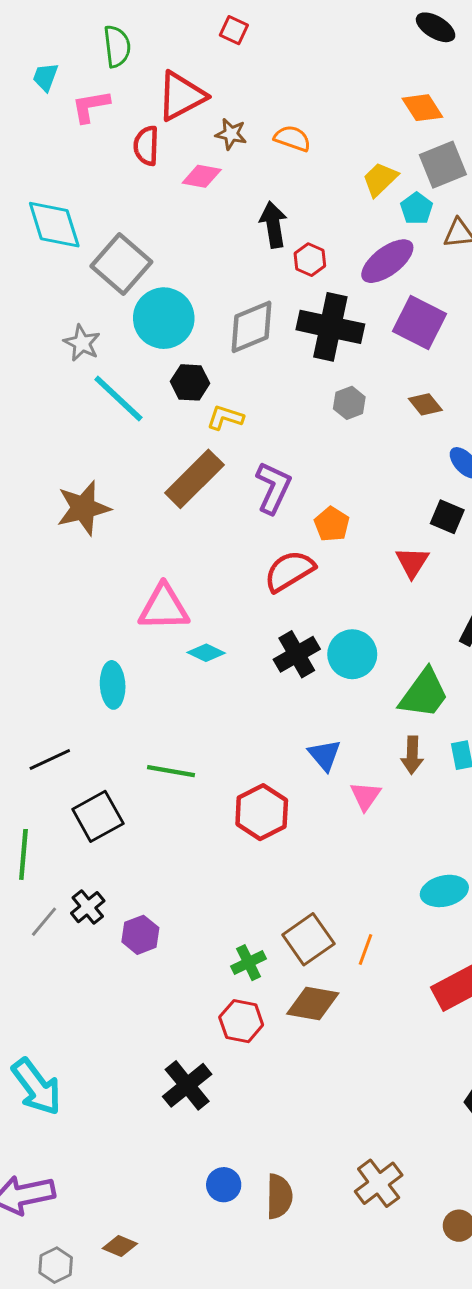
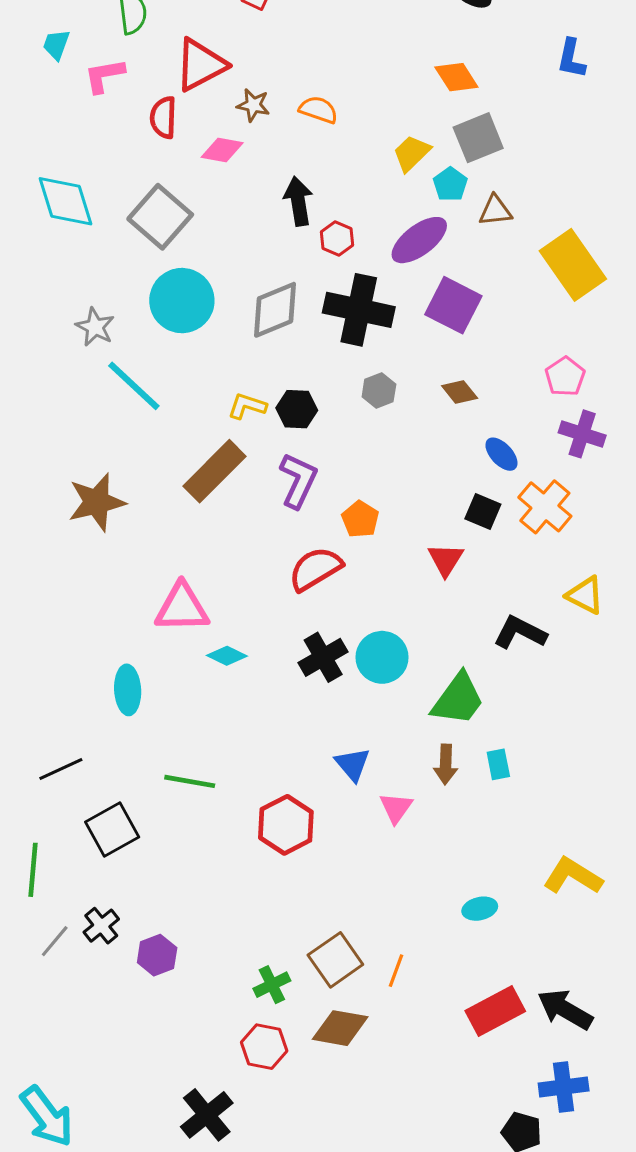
gray square: (121, 264) -> (160, 217), moved
black hexagon: (190, 382) -> (297, 409), moved
cyan ellipse: (444, 891) -> (480, 909), size x0.7

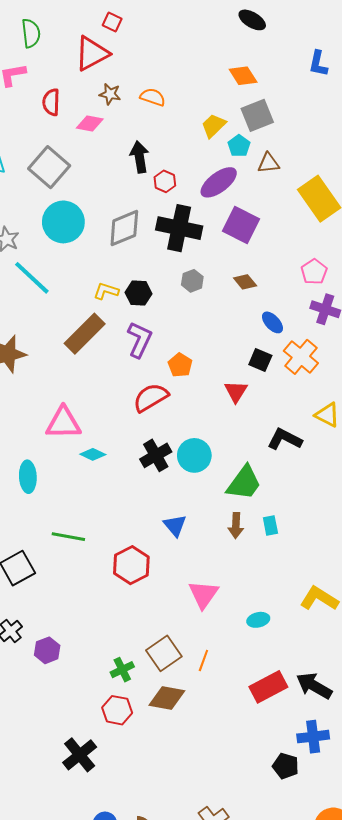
red triangle: (201, 65) -> (92, 53), moved
pink triangle: (396, 808) -> (203, 594), moved, size x1.4

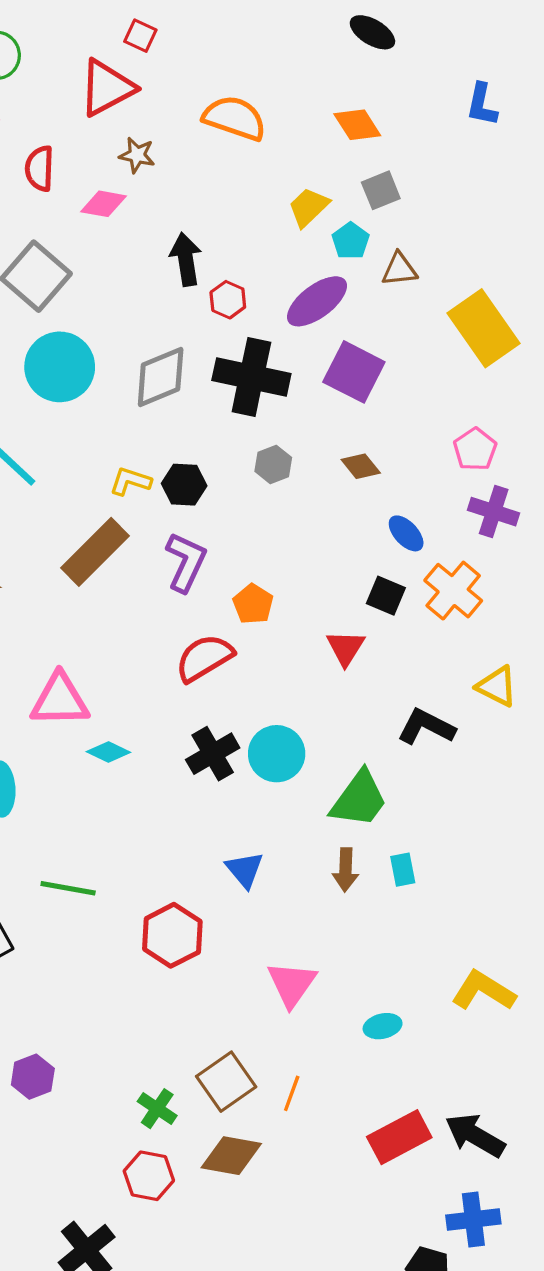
orange semicircle: (153, 97) -> (235, 118), moved, size x1.5
gray square: (257, 115) -> (381, 190), size x0.7
green cross: (122, 670) -> (157, 1109), turned -30

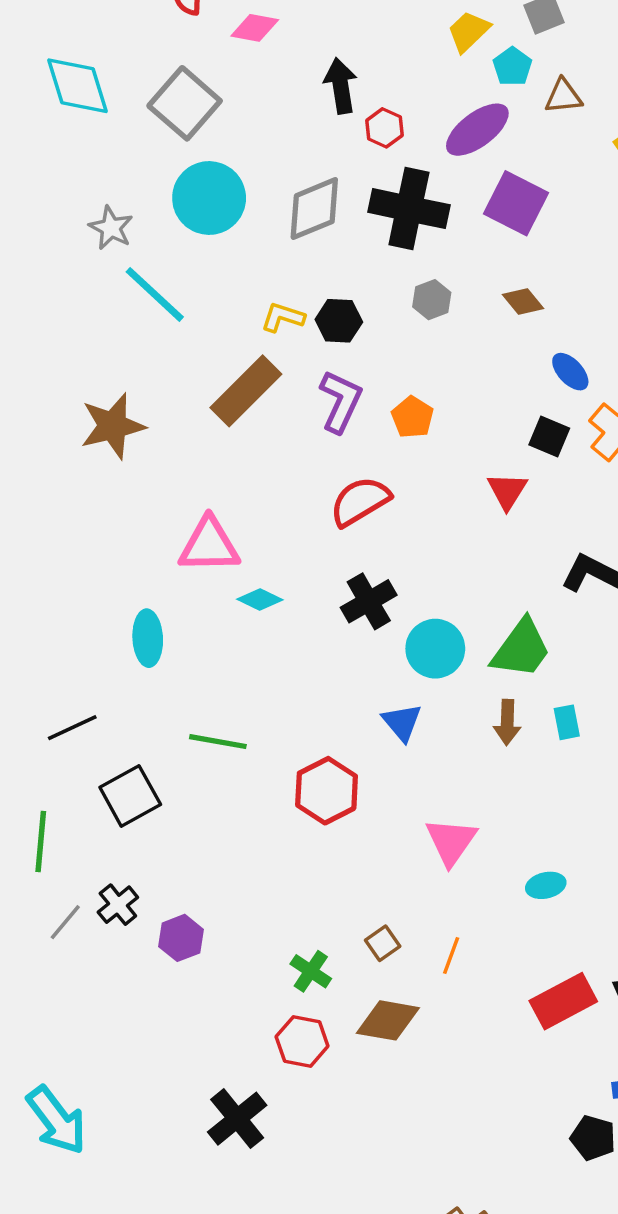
orange pentagon: (253, 604) -> (412, 417), moved
cyan circle: (277, 754) -> (435, 649), moved
brown square: (226, 1082) -> (383, 943), size x0.6

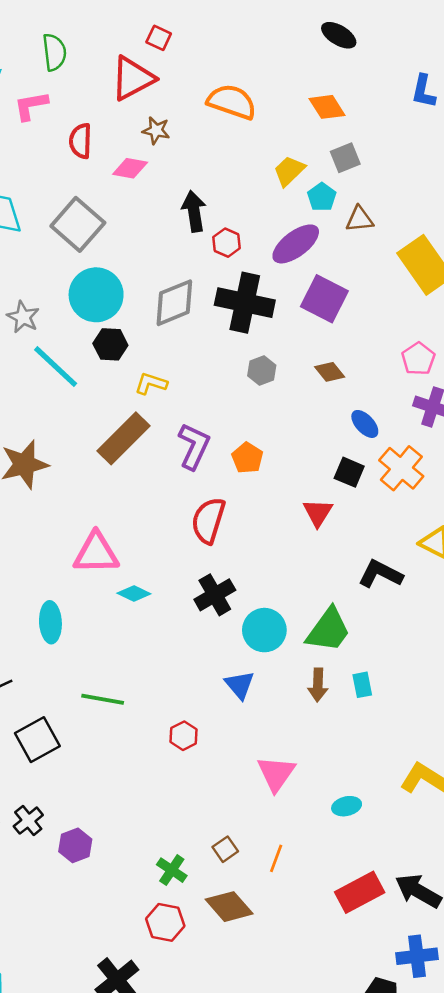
black hexagon: (339, 321) -> (110, 344), moved
red semicircle: (360, 501) -> (208, 520), turned -42
red hexagon: (327, 791) -> (184, 736), size x0.6
brown diamond: (388, 1020) -> (229, 907), turned 39

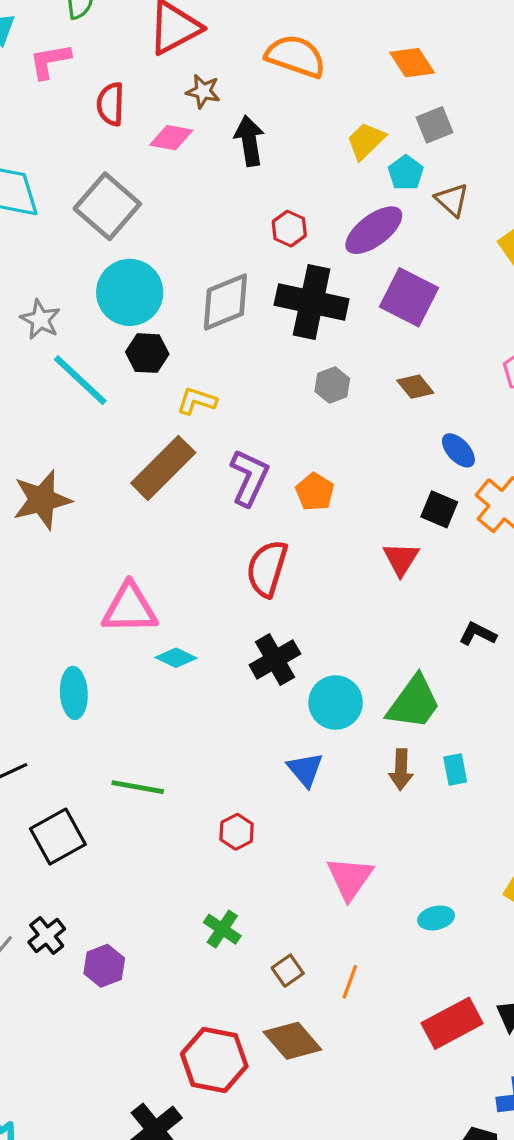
black arrow: (194, 211) -> (249, 141), moved
brown triangle: (360, 219) -> (452, 200), turned 48
black L-shape: (380, 574) -> (478, 634), size x0.7
green cross: (172, 870) -> (222, 929), moved
red hexagon: (165, 922) -> (214, 1060), size x1.4

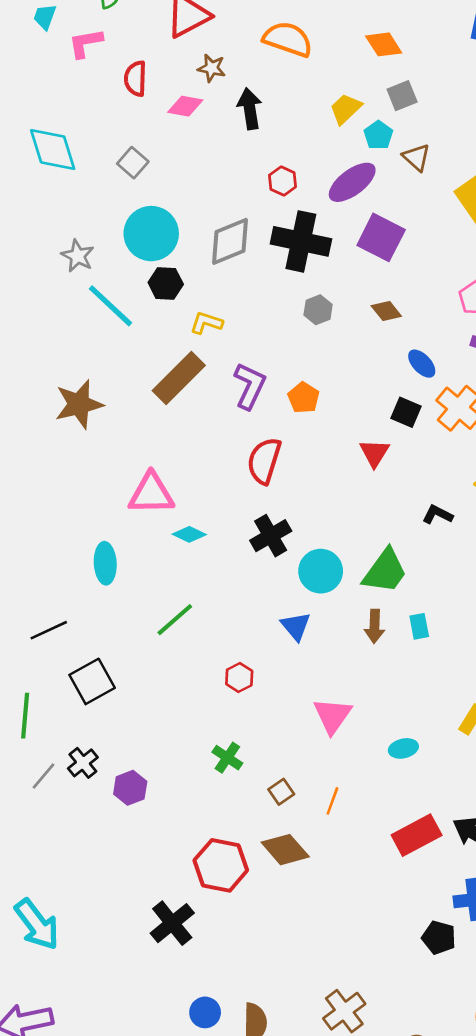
gray square: (107, 206) -> (133, 163), size x0.6
green line: (138, 787) -> (175, 620), moved, turned -51

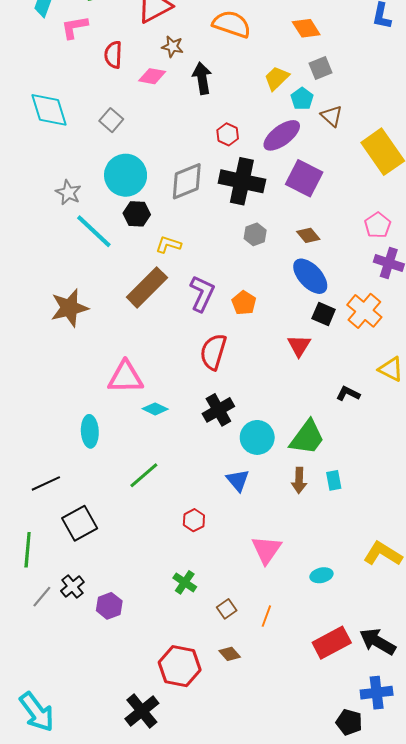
blue ellipse: (422, 364) -> (310, 276), moved, size x1.6
brown diamond: (285, 850) -> (230, 654), size x0.6

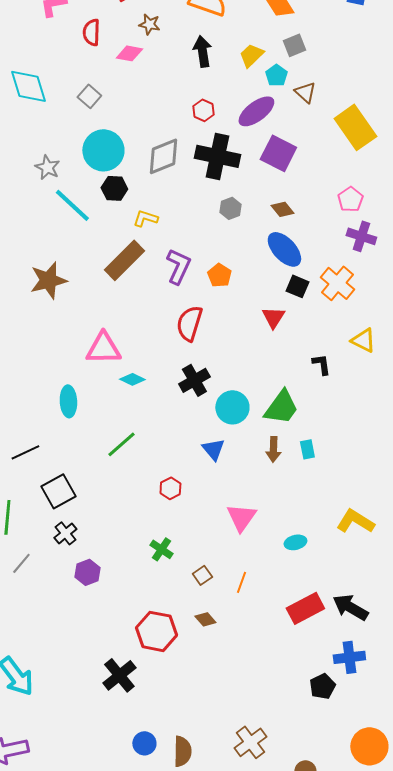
black arrow: (202, 78) -> (202, 51), moved
black L-shape: (348, 394) -> (321, 364), turned 55
black cross: (72, 586) -> (65, 533), moved
black pentagon: (349, 722) -> (322, 686), turned 30

